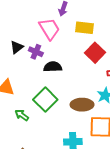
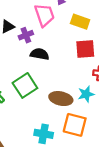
purple cross: (36, 52) -> (26, 35), turned 32
red square: (95, 53) -> (85, 49), turned 30

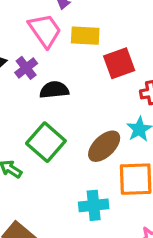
yellow rectangle: (80, 22) -> (85, 36), moved
brown ellipse: (61, 99) -> (104, 146), turned -40

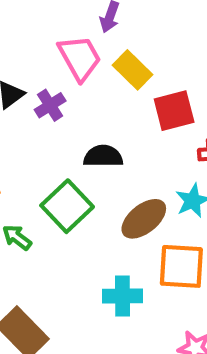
yellow rectangle: (85, 36) -> (133, 70), turned 36
black semicircle: (54, 90) -> (103, 156), moved

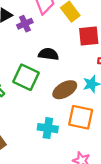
green square: (67, 206) -> (26, 77), turned -30

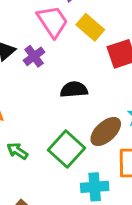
green square: (26, 77) -> (66, 149), moved, turned 30

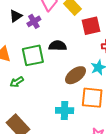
green square: (66, 149) -> (33, 55), moved, turned 30
green arrow: (17, 151) -> (17, 82), turned -72

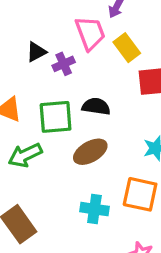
brown ellipse: (75, 75) -> (90, 152), moved
green arrow: (17, 82) -> (25, 155), size x1.5

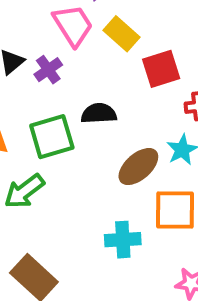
brown ellipse: (90, 152) -> (138, 167), moved

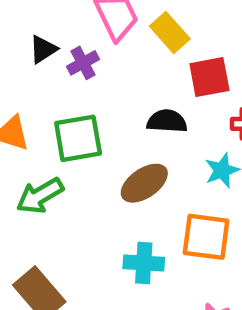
black semicircle: (99, 113) -> (167, 121), moved
brown ellipse: (138, 167) -> (144, 183), moved

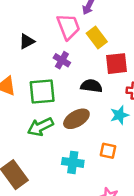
purple cross: (83, 63) -> (62, 60), moved, turned -35
green arrow: (40, 196) -> (40, 127), moved
orange square: (206, 237) -> (108, 151), size x0.6

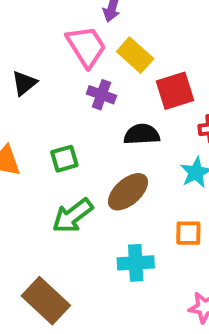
purple cross: (62, 60) -> (101, 95), moved
green square: (42, 92) -> (64, 159), size x0.6

